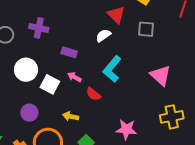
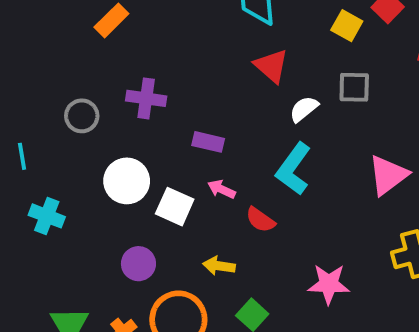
red triangle: (116, 15) -> (271, 66), moved
white semicircle: (103, 35) -> (304, 109), moved
pink triangle: (161, 75) -> (388, 175), turned 45

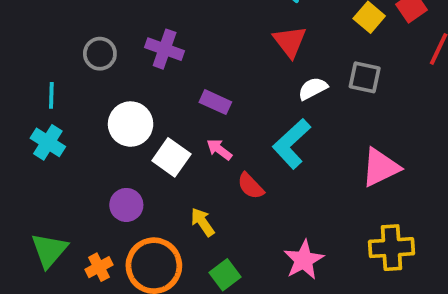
cyan line: (22, 156) -> (51, 95), moved
yellow arrow: (219, 266) -> (203, 222), turned 36
pink star: (329, 284) -> (304, 260), turned 30

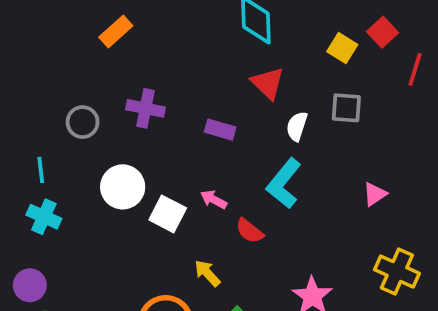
white semicircle: (313, 89) -> (297, 126), turned -36
purple rectangle: (215, 102) -> (220, 130), moved
pink triangle: (381, 167) -> (375, 194), size x0.6
purple circle: (126, 205) -> (30, 285), moved
yellow cross: (392, 248) -> (397, 272), turned 36

